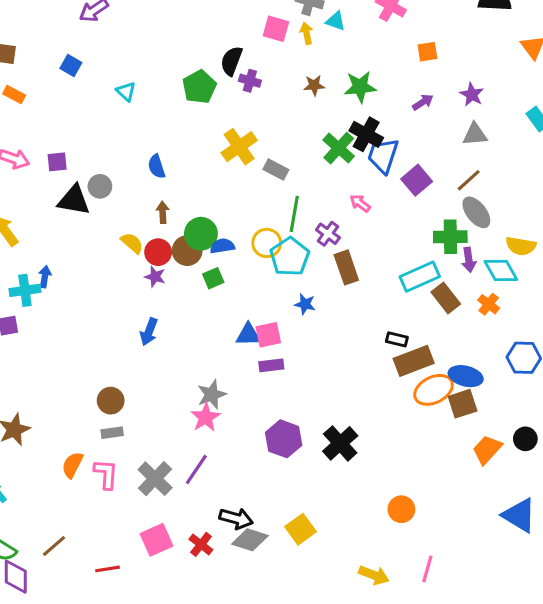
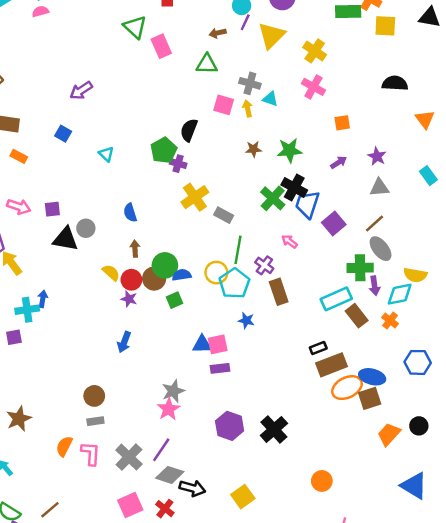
purple cross: (250, 81) -> (178, 164), moved
cyan diamond: (501, 271) -> (400, 294), turned -72
black rectangle: (397, 339) -> (318, 348), turned -35
gray diamond: (250, 540) -> (170, 475), moved

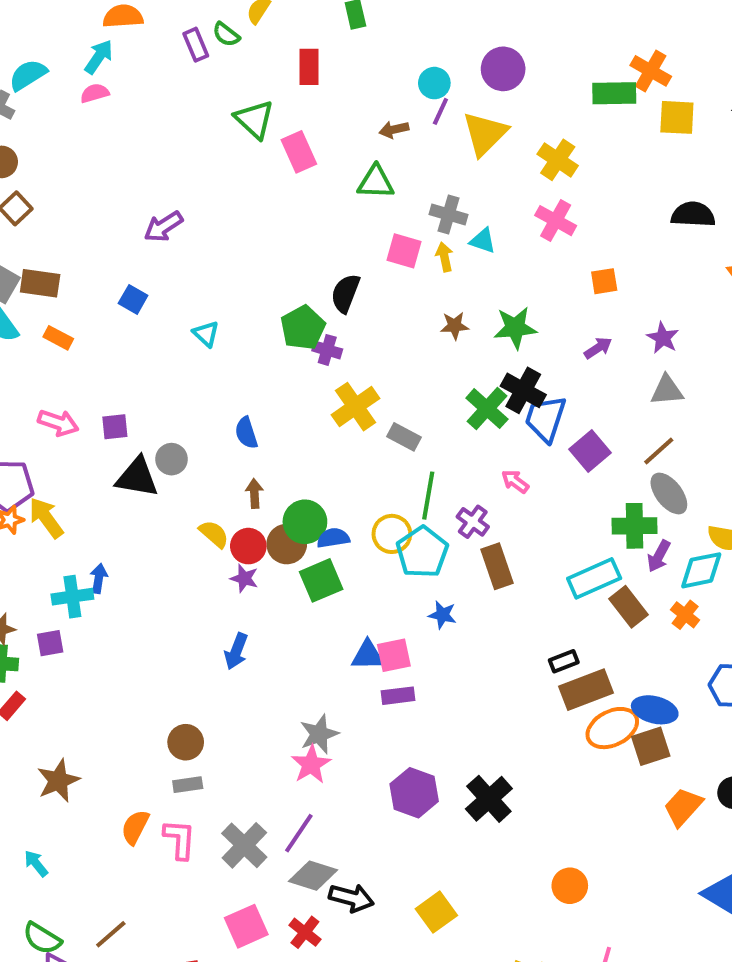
purple arrow: (375, 286) -> (659, 556), turned 36
green square: (174, 300) -> (321, 580), size x1.5

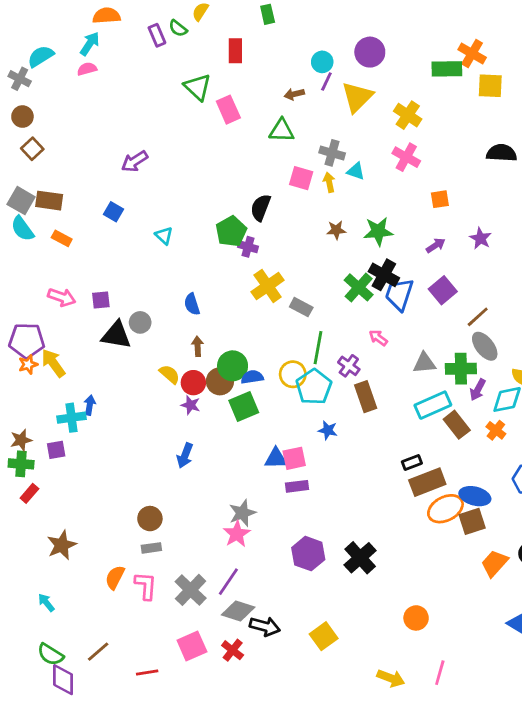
gray triangle: (667, 390) -> (424, 363), moved
purple square: (590, 451) -> (443, 290), moved

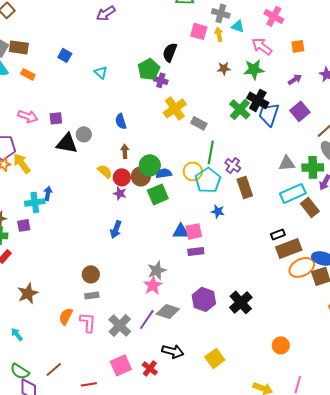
purple arrow: (135, 161) -> (106, 13), moved
pink arrow: (378, 338) -> (262, 46), moved, size x1.5
gray diamond: (238, 611) -> (168, 311), moved

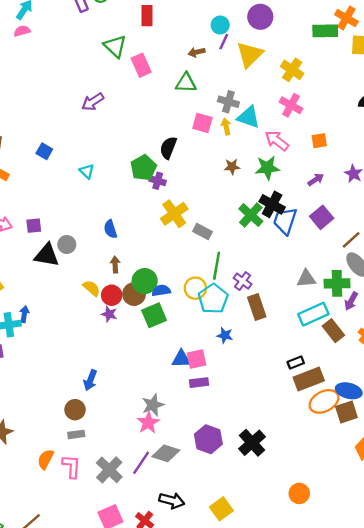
cyan triangle: (238, 26) -> (248, 117), size x1.5
blue arrow: (116, 229) -> (90, 380), moved

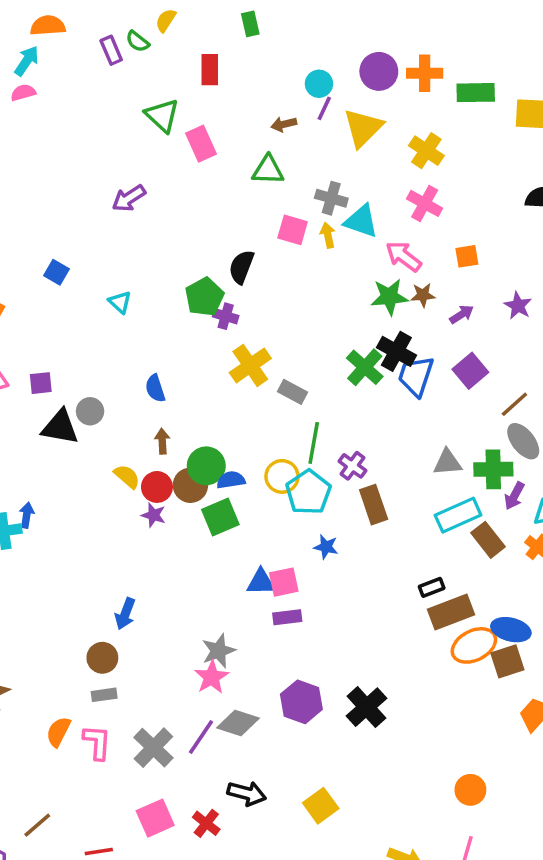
orange cross: (346, 18) -> (425, 73), moved, turned -30
brown star: (232, 167) -> (423, 295), moved
orange circle: (299, 493) -> (470, 790), moved

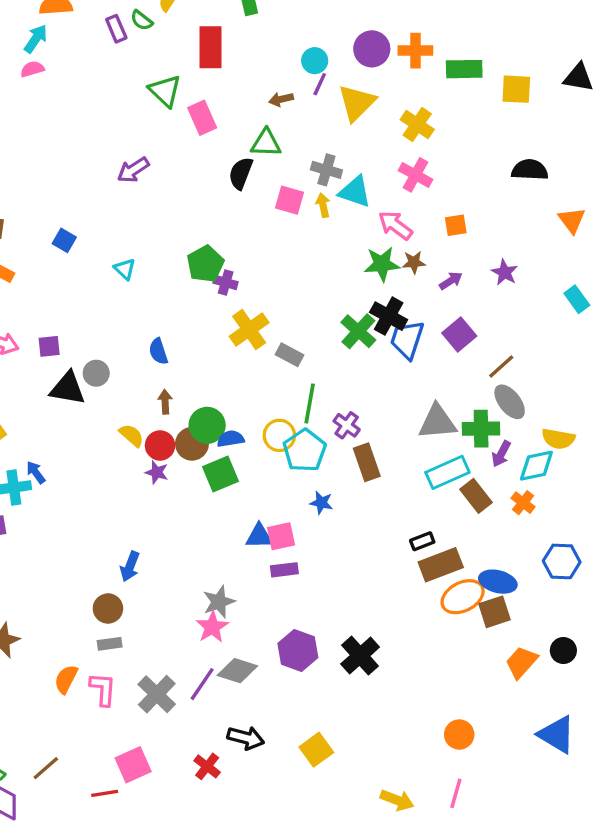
red rectangle: (210, 70) -> (210, 47), size x1.4
black semicircle: (241, 267) -> (241, 173), moved
gray triangle: (448, 462) -> (437, 422), size x1.4
blue arrow: (27, 515) -> (36, 472), turned -45
pink square: (155, 818) -> (133, 765), moved

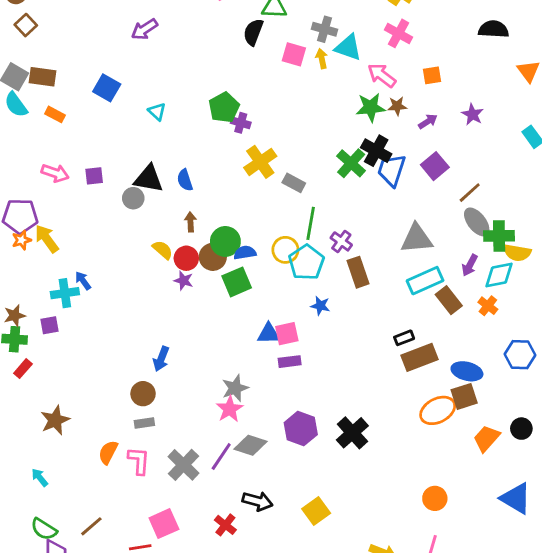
purple arrow: (133, 170) -> (144, 29), moved
blue square: (64, 240) -> (107, 88), size x1.4
black triangle: (68, 388) -> (149, 179), moved
green cross: (481, 429) -> (499, 236), moved
orange ellipse: (463, 597) -> (438, 410), moved

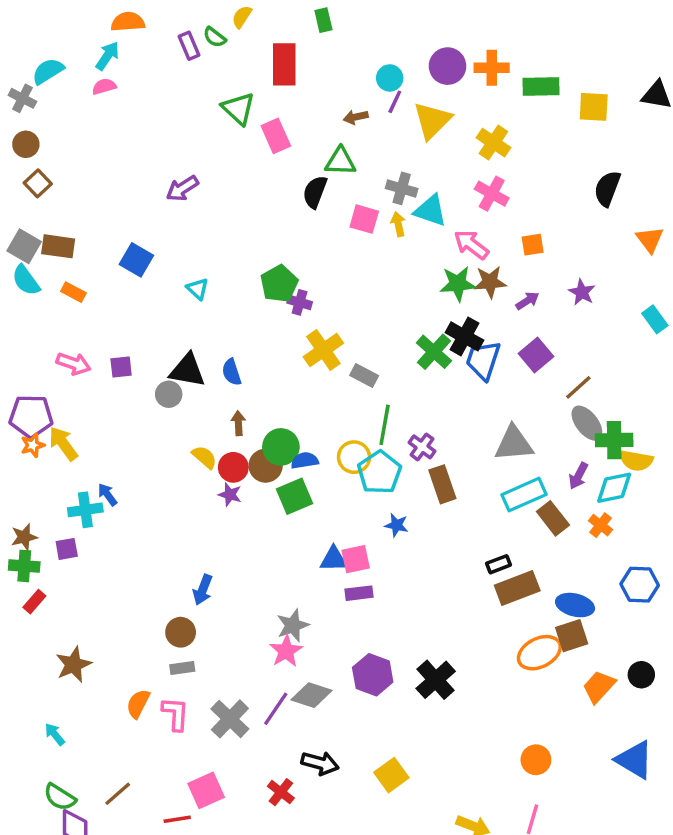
black semicircle: (493, 29) -> (607, 188), turned -72
brown star: (397, 106) -> (490, 282), size x1.4

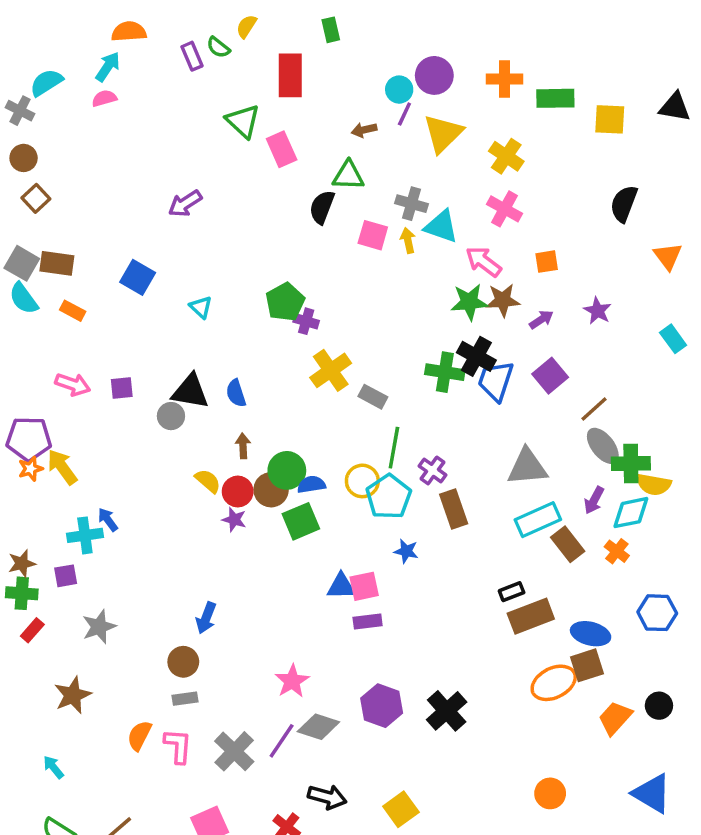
purple circle: (448, 66) -> (434, 75), moved
green cross: (434, 352) -> (445, 372), turned -33
gray star: (293, 625) -> (99, 627), moved

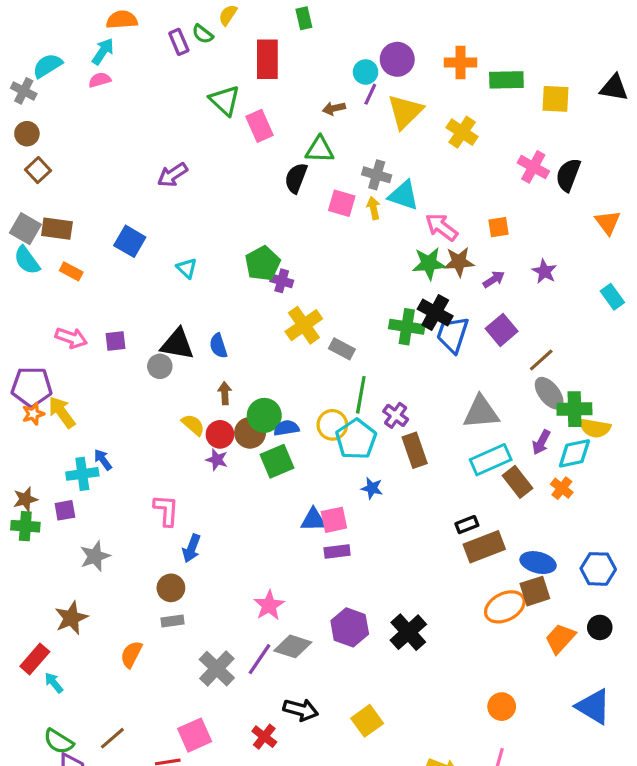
pink cross: (505, 209) -> (533, 167), moved
blue hexagon: (657, 613) -> (598, 569), moved
red rectangle: (32, 630) -> (35, 659), moved, size x1.4
pink L-shape: (178, 746) -> (166, 510), moved

